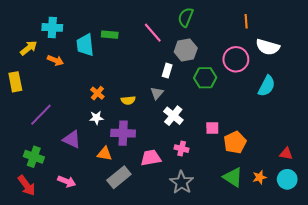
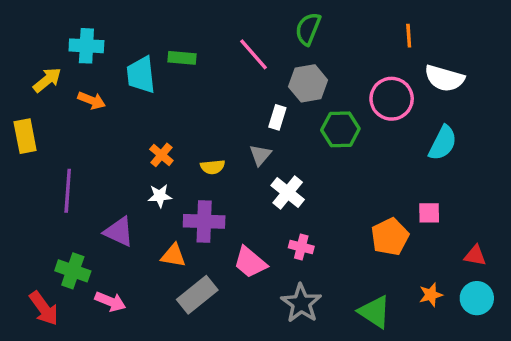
purple line: (41, 115) -> (68, 191), turned -40
pink square: (212, 128) -> (429, 213), moved
green cross: (34, 157) -> (73, 271), moved
pink trapezoid: (151, 158) -> (250, 262), turned -130
green triangle: (233, 177) -> (375, 312), moved

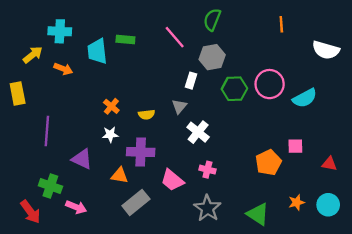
white semicircle: (444, 78) -> (326, 50), moved
pink circle: (392, 99) -> (270, 84), moved
cyan semicircle: (443, 143) -> (305, 98), turned 35
red triangle: (475, 256) -> (329, 164), moved

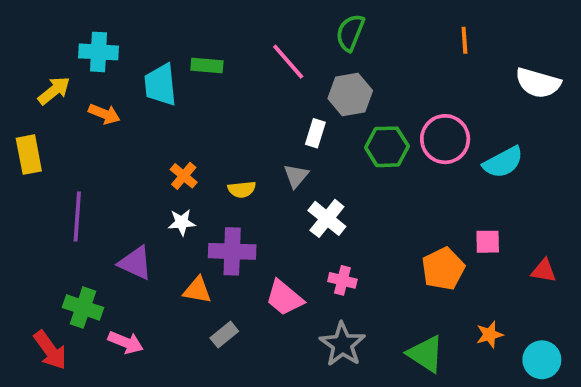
gray rectangle: (136, 202) -> (224, 335), size x0.6
cyan circle: (328, 205) -> (542, 360), moved

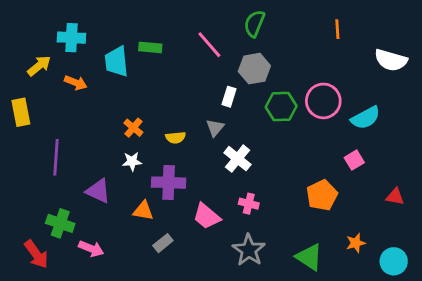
pink square: (488, 242) -> (354, 160), moved, turned -30

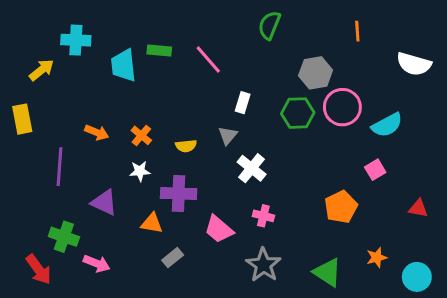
pink line: (209, 45) -> (208, 59), moved
gray hexagon: (254, 69) -> (316, 73), moved
orange arrow: (76, 83) -> (97, 132), moved

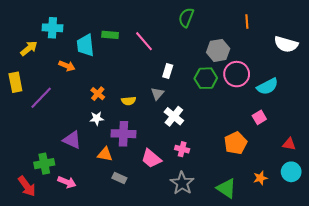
orange arrow: (97, 132) -> (67, 66), moved
purple line: (59, 167) -> (41, 98), moved, turned 40
green cross: (64, 237) -> (44, 164), turned -30
gray rectangle: (173, 258) -> (119, 178), turned 64
cyan circle: (417, 277) -> (291, 172), moved

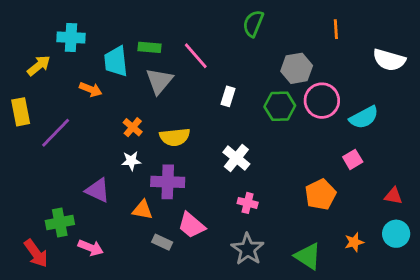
gray triangle: (157, 94) -> (159, 81), moved, size x1.5
yellow semicircle: (129, 101) -> (175, 137), size x1.5
pink trapezoid: (151, 158) -> (192, 225), moved

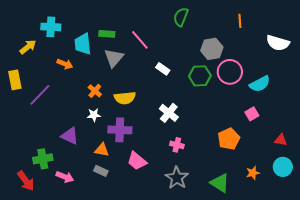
white rectangle: (228, 96) -> (163, 69), turned -72
gray rectangle: (162, 242) -> (101, 171), moved

